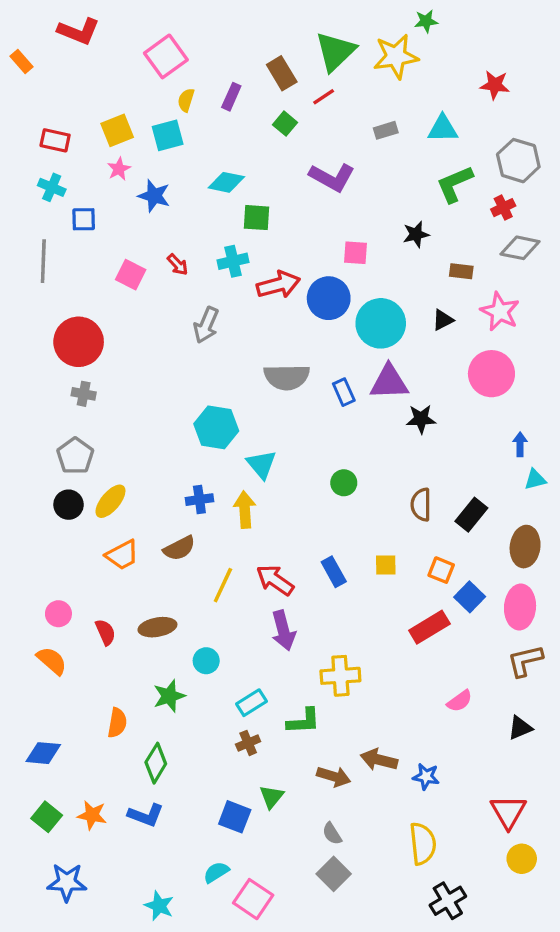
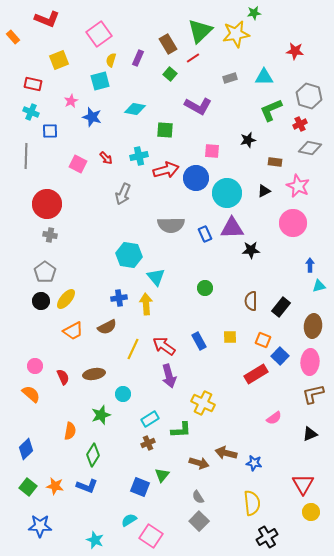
yellow square: (117, 130) -> (59, 60), moved
green square: (257, 218) -> (165, 130), moved
yellow cross: (340, 676) -> (203, 403), turned 30
blue diamond: (43, 753) -> (26, 449), turned -50

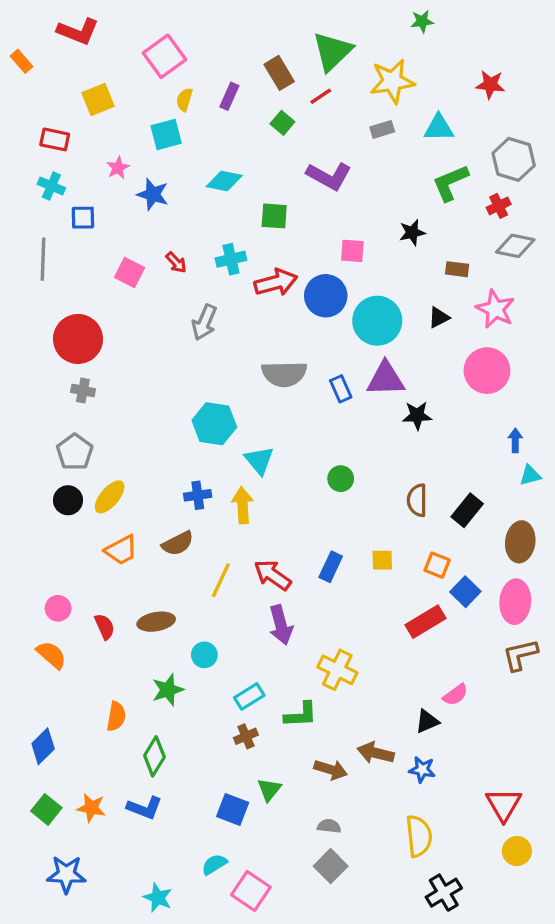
yellow star: (236, 34) -> (392, 81), moved
blue rectangle: (199, 341) -> (331, 567), turned 54
black triangle: (310, 434) -> (427, 721), moved
gray semicircle: (198, 497) -> (329, 826), turned 128

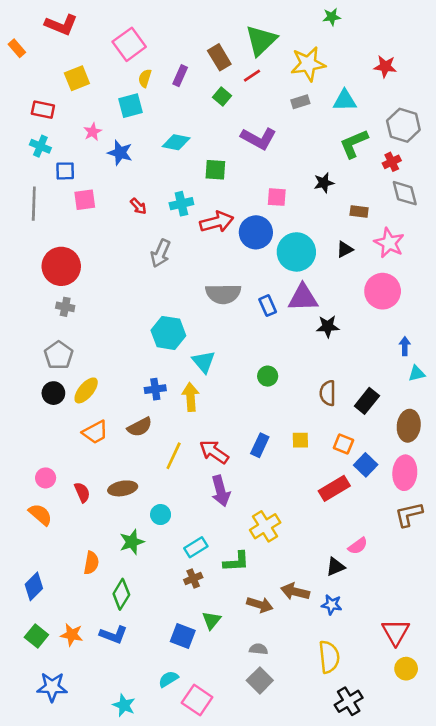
gray diamond: (515, 246) -> (405, 193), turned 64
pink square: (130, 272) -> (85, 200), moved, turned -35
yellow cross: (337, 670) -> (265, 526), turned 32

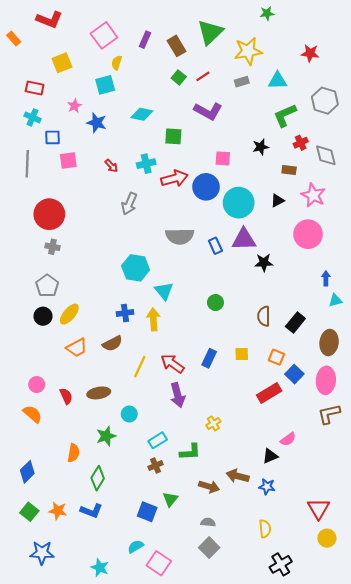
purple rectangle: (180, 76) -> (145, 40), moved
red line: (252, 76) -> (203, 76), moved
red cross: (392, 162) -> (301, 143), moved
yellow cross: (265, 526) -> (213, 423), size x0.6
yellow semicircle: (329, 657) -> (265, 529), size x0.7

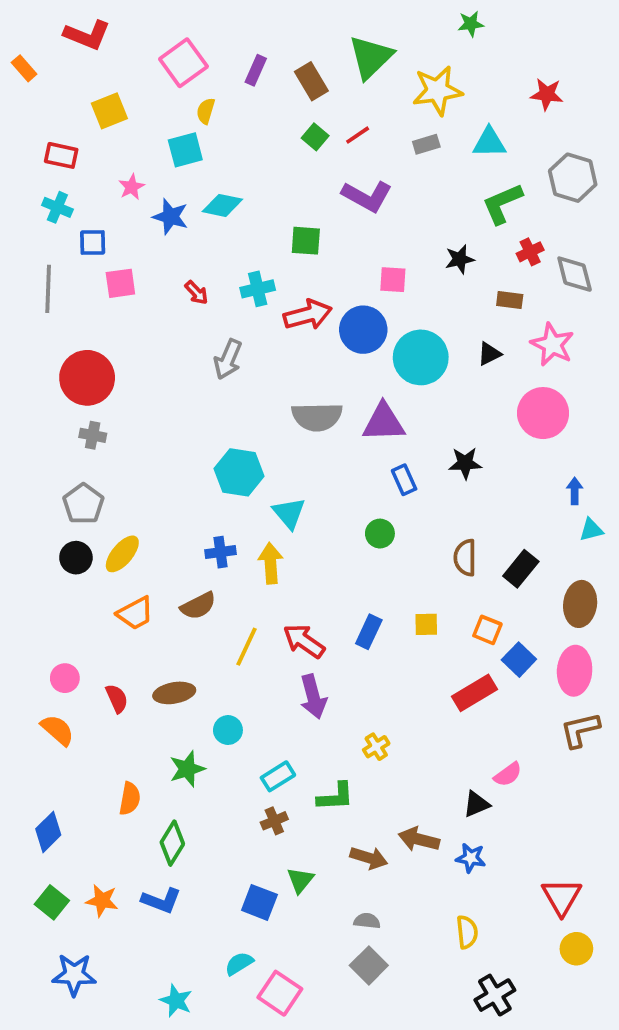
cyan diamond: (142, 114) -> (222, 205), moved
purple triangle: (244, 239) -> (384, 422), moved
blue rectangle: (215, 246) -> (404, 480), moved

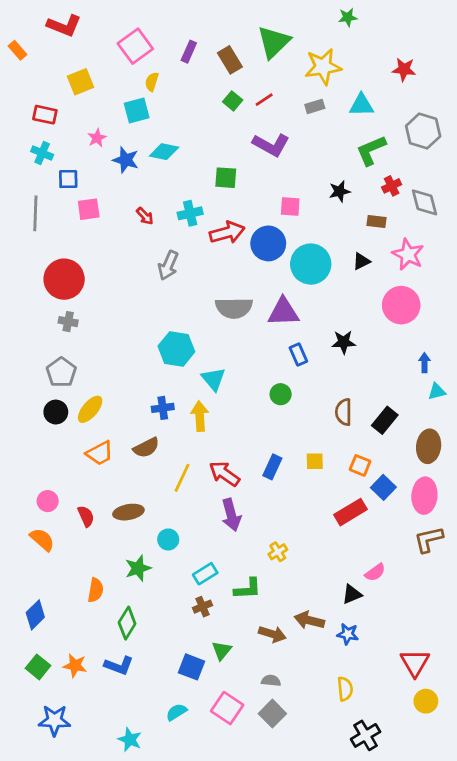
pink square: (280, 993) -> (227, 708), moved

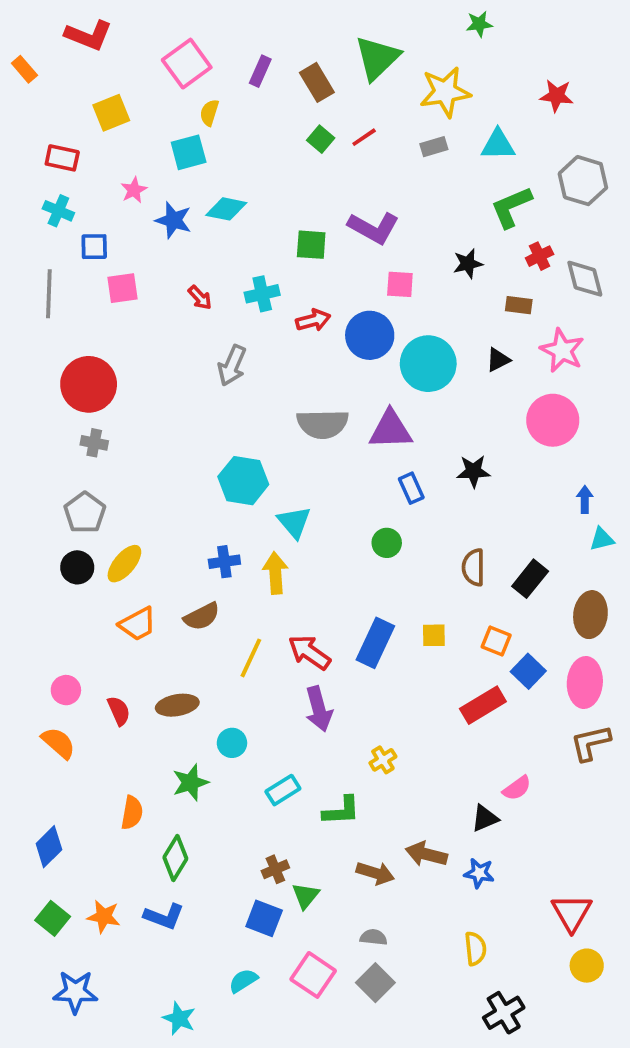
purple L-shape: (271, 145) -> (373, 228), moved
red arrow: (227, 232) -> (313, 320), size x0.7
blue rectangle: (272, 467) -> (375, 643), size x1.4
brown cross: (202, 607) -> (275, 869), moved

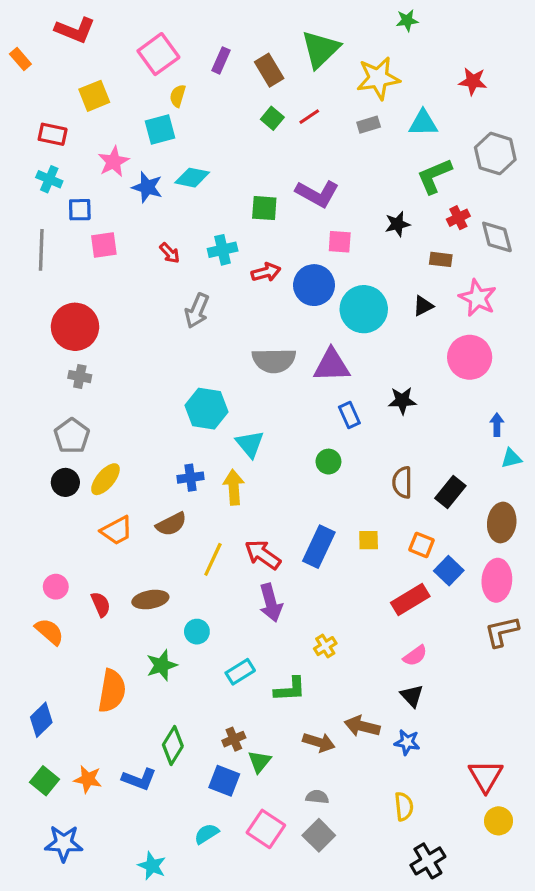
pink star: (134, 190) -> (113, 162), size x1.4
pink semicircle: (517, 788) -> (415, 656), moved
orange semicircle: (132, 813) -> (112, 691), size x1.5
black triangle: (485, 818) -> (412, 696), turned -50
green diamond: (175, 858) -> (173, 745), moved

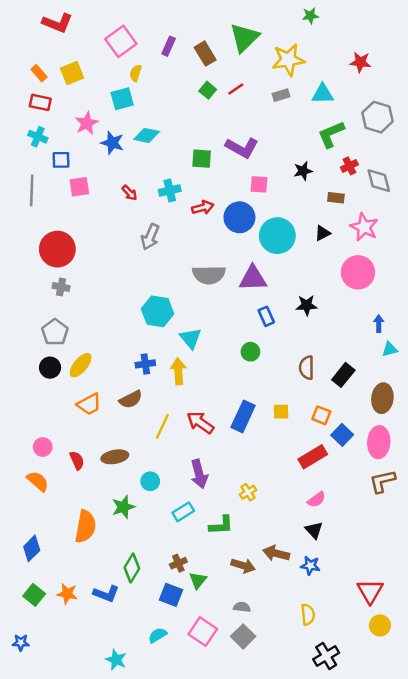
orange rectangle: (20, 59) -> (39, 73), moved
purple arrow: (271, 603) -> (199, 474), moved
blue star: (64, 843) -> (21, 643), moved, size x0.6

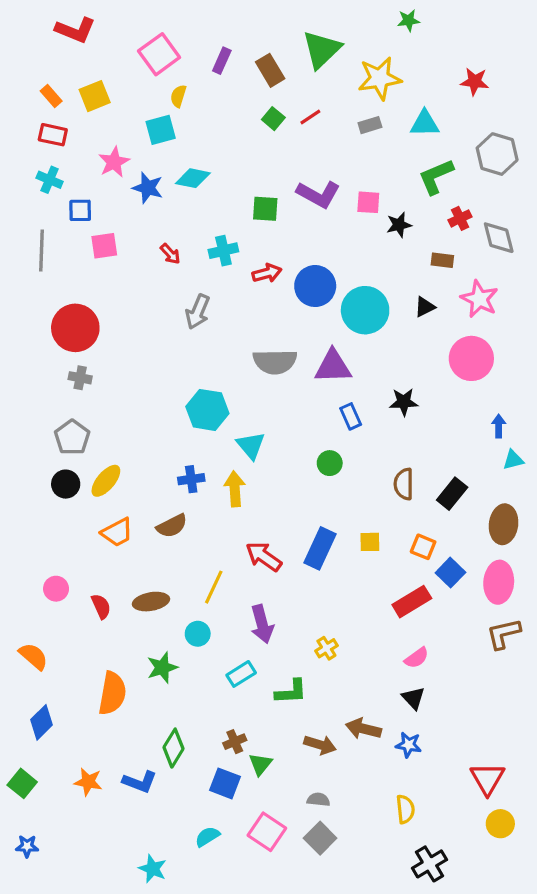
pink square: (259, 184) -> (368, 202), moved
yellow line: (162, 426) -> (214, 587), moved
orange semicircle: (38, 481) -> (33, 656), moved
green square: (34, 595) -> (22, 783), moved

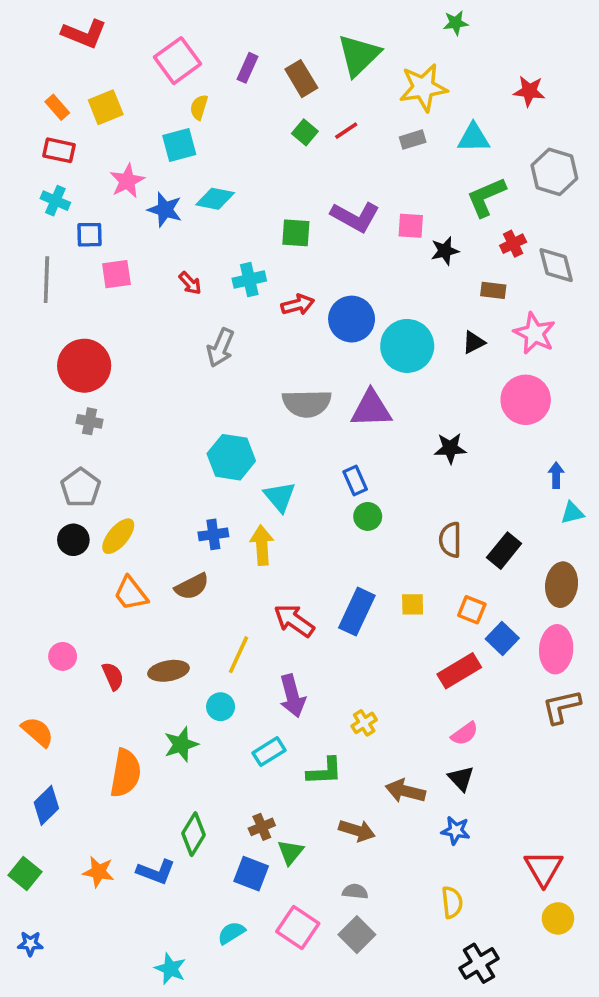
blue rectangle: (351, 416) -> (355, 481), moved
orange trapezoid: (117, 532) -> (131, 594), turned 80
brown arrow: (363, 729) -> (405, 791), moved

